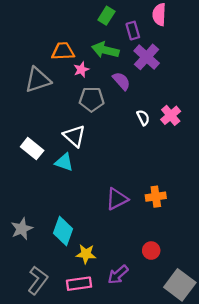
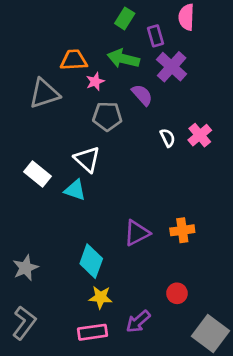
cyan diamond: (63, 231) -> (91, 261), moved
gray L-shape: (38, 280) -> (24, 323), moved

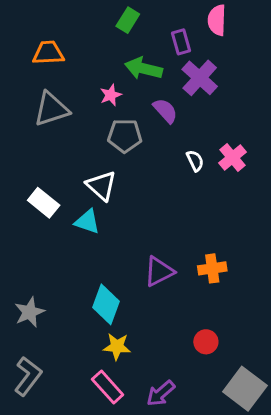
green rectangle: (125, 18) -> (128, 20), moved
orange trapezoid: (74, 60) -> (48, 53), moved
purple arrow: (138, 321) -> (161, 393), moved
pink rectangle: (93, 332) -> (108, 387), turned 56

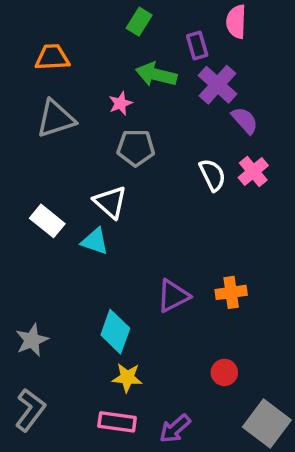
purple semicircle: (165, 111) -> (245, 120), moved
white semicircle: (195, 161) -> (212, 175), size x1.4
pink rectangle: (108, 387) -> (117, 422), turned -40

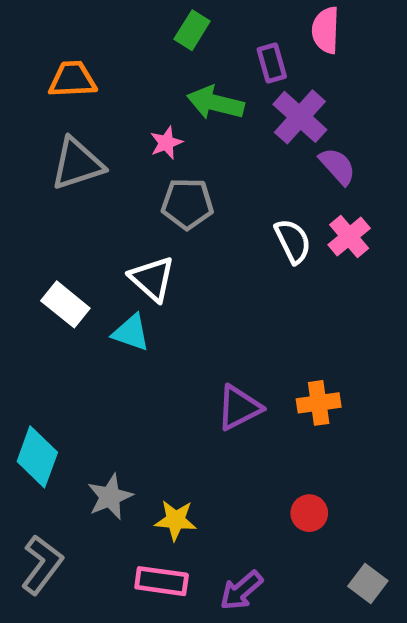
cyan diamond: (115, 332) -> (37, 457), moved
gray star: (32, 340) -> (110, 497), moved
gray square: (267, 424) -> (368, 583), size x0.6

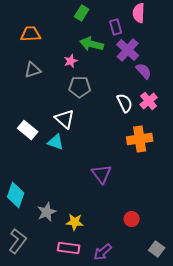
gray triangle: (77, 164) -> (33, 70), size x0.7
orange cross: (319, 403) -> (140, 139), moved, size x1.4
purple triangle: (239, 408) -> (102, 174), turned -40

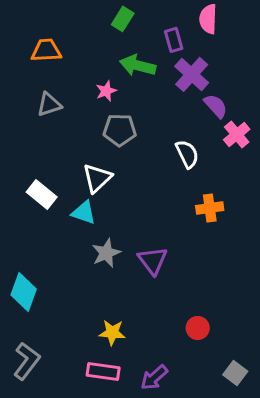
pink cross: (149, 101) -> (237, 134), moved
white triangle: (65, 119) -> (97, 178), turned 35
orange cross: (140, 139) -> (210, 208), size x0.7
gray star: (47, 212) -> (106, 253), moved

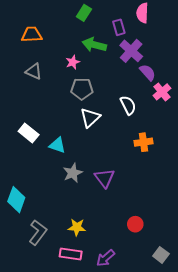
gray triangle: (49, 104) -> (34, 71), turned 42
white triangle: (97, 178) -> (90, 118), moved
gray L-shape: (27, 361) -> (38, 232), moved

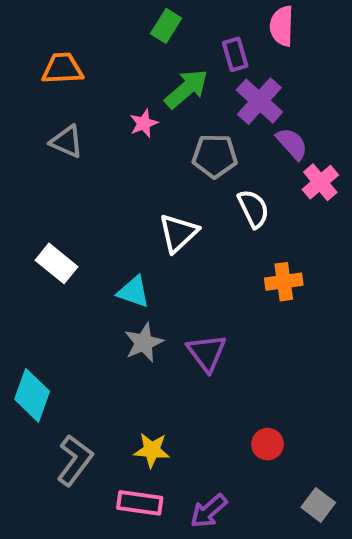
green arrow: (94, 45) -> (186, 89), turned 125
gray pentagon: (82, 89) -> (215, 156), moved
cyan triangle: (57, 145) -> (134, 292), moved

